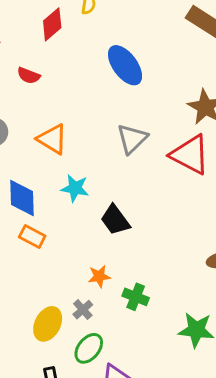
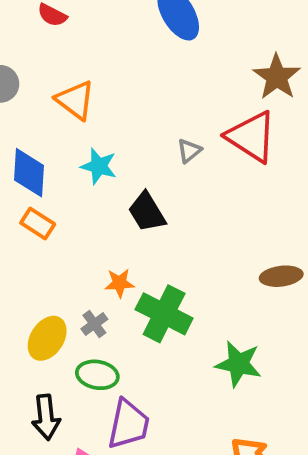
gray triangle: (132, 139) -> (189, 151), moved, size x0.6
green cross: (136, 297) -> (164, 314), size x1.6
green ellipse: (89, 348) -> (97, 375), turned 56

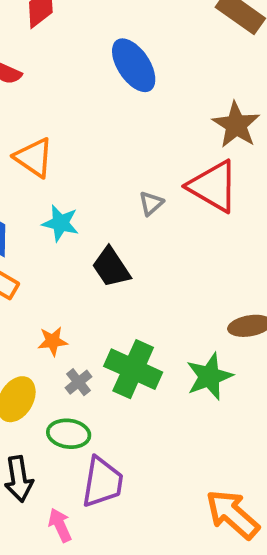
orange star: (119, 283) -> (53, 341), moved
gray cross: (94, 324) -> (79, 382), moved
green star: (238, 364) -> (209, 376), moved, turned -30

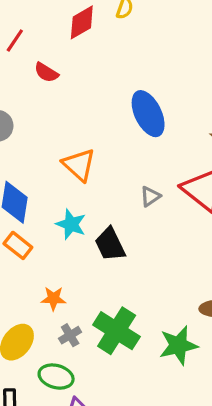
blue ellipse: (134, 65) -> (148, 114), moved
orange triangle: (34, 157) -> (79, 165), moved
cyan star: (60, 223) -> (71, 224), moved

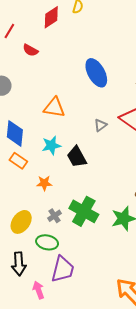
orange triangle: (79, 165) -> (54, 108), turned -30
cyan star: (71, 224) -> (51, 145), turned -30
orange star: (53, 298) -> (44, 183), moved

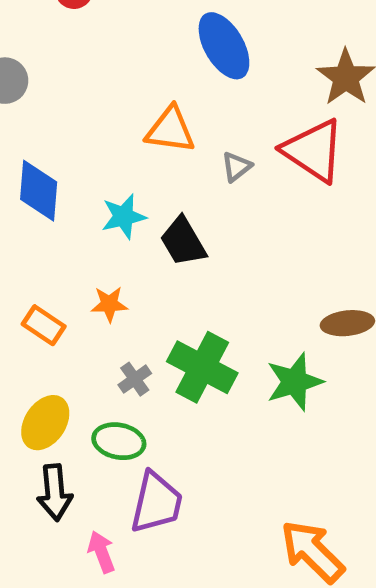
orange triangle: (54, 108) -> (170, 130), moved
orange rectangle: (18, 161) -> (44, 325), moved
yellow ellipse: (21, 222) -> (45, 423), moved

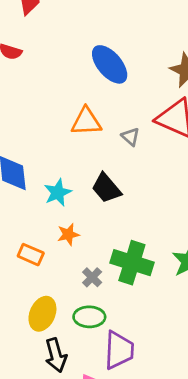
gray triangle: (236, 167) -> (131, 137), turned -30
cyan star: (124, 216) -> (58, 193), moved

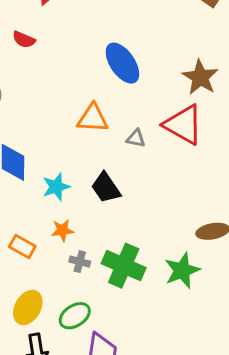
gray triangle: (131, 137) -> (136, 138), turned -36
gray cross: (92, 277) -> (80, 262), moved, turned -36
green ellipse: (89, 317) -> (75, 316), turned -40

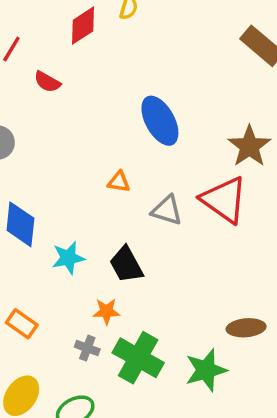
orange triangle: (93, 118) -> (119, 182), size x0.6
gray triangle: (136, 138) -> (167, 210), size x1.4
orange star: (62, 230) -> (106, 311), moved

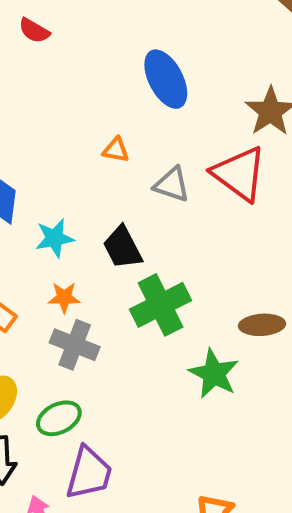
orange star: (106, 311) -> (64, 297), moved
gray cross: (87, 348) -> (75, 345), size x1.6
green cross: (138, 358) -> (161, 305), moved, turned 33
green star: (206, 370) -> (214, 374), turned -30

